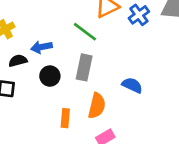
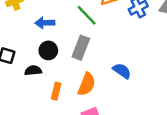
black semicircle: (18, 61) -> (33, 71), moved

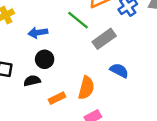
gray rectangle: (81, 48) -> (104, 39), moved, turned 40
orange rectangle: (56, 91) -> (57, 98), turned 56

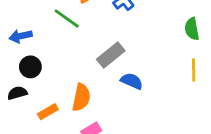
gray rectangle: (104, 39) -> (111, 55), moved
blue semicircle: (119, 70) -> (132, 81), moved

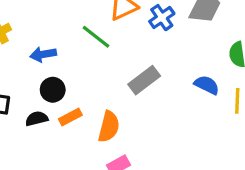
blue semicircle: (132, 81) -> (207, 85), moved
orange rectangle: (48, 112) -> (70, 117), moved

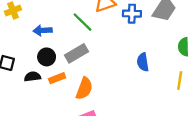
blue cross: (162, 18) -> (132, 14), turned 30
gray rectangle: (144, 80) -> (77, 53), moved
blue semicircle: (207, 85) -> (143, 62), moved, turned -132

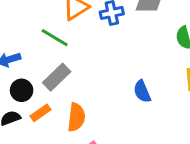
blue semicircle: (143, 62) -> (142, 91), moved

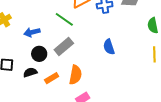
blue semicircle: (142, 91) -> (109, 47), moved
orange rectangle: (41, 113) -> (52, 78), moved

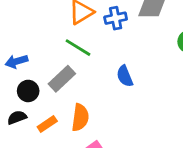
green line: (64, 19) -> (78, 48), moved

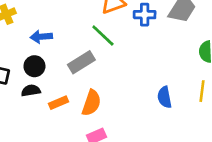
blue semicircle: (125, 76) -> (164, 97), moved
black circle: (28, 91) -> (34, 66), moved

